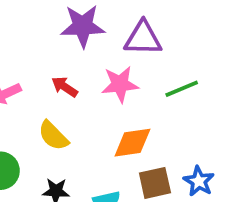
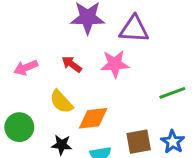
green line: (182, 89) -> (172, 93), moved
orange diamond: (132, 143) -> (93, 118), moved

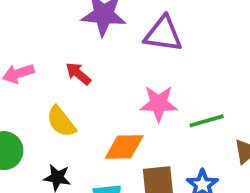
pink star: (115, 64) -> (159, 104), moved
orange diamond: (93, 118) -> (124, 147), moved

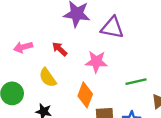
pink star: (159, 104) -> (96, 62), moved
orange diamond: (124, 147) -> (85, 95), turned -70

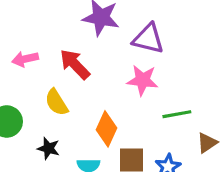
red arrow: (60, 49) -> (75, 64), size x1.5
pink star: (96, 62) -> (143, 80), moved

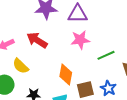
yellow semicircle: (57, 102) -> (21, 66), moved

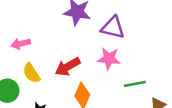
red arrow: (37, 40) -> (68, 67), moved, turned -75

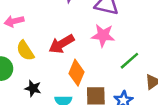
green line: (135, 84) -> (129, 61), turned -30

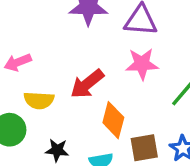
yellow semicircle: (25, 51) -> (39, 100), turned -45

